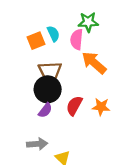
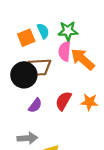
green star: (88, 22) -> (68, 31), moved
pink semicircle: (77, 39) -> (65, 51), moved
black circle: (48, 89) -> (24, 75), moved

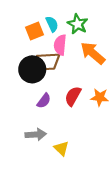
green star: (68, 31) -> (78, 24), turned 30
pink semicircle: (65, 51) -> (60, 45), moved

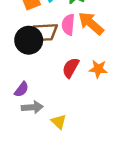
pink semicircle: (60, 45) -> (68, 25), moved
purple semicircle: (44, 101) -> (22, 89), moved

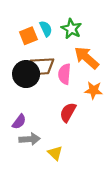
pink semicircle: (68, 25) -> (64, 74), moved
red semicircle: (71, 68) -> (68, 112), moved
orange star: (98, 69) -> (93, 90), moved

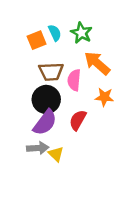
black circle: (26, 74) -> (46, 99), moved
purple semicircle: (19, 122) -> (45, 123), moved, size x1.6
yellow triangle: (55, 153) -> (56, 154), moved

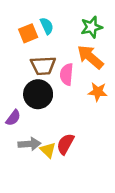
green star: (81, 33) -> (91, 27), moved, turned 30
red semicircle: (78, 120) -> (65, 144), moved
purple semicircle: (45, 123) -> (13, 118), moved, size x0.6

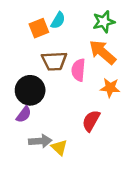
cyan semicircle: (47, 26) -> (58, 20), turned 56
black circle: (38, 94) -> (30, 90), moved
red semicircle: (65, 144) -> (91, 121), moved

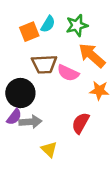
green star: (104, 22) -> (77, 25), moved
pink semicircle: (78, 70) -> (68, 73), turned -70
gray arrow: (40, 141) -> (30, 122), moved

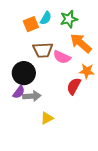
red semicircle: (81, 123) -> (74, 86), moved
yellow triangle: (49, 149) -> (47, 118), turned 48

